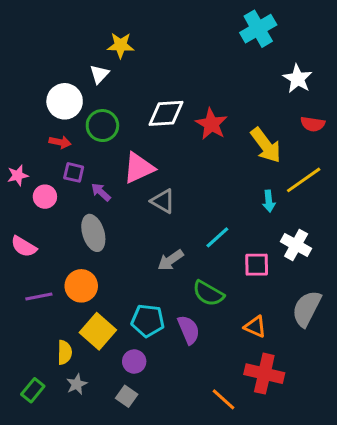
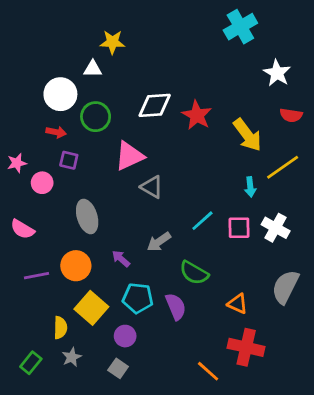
white triangle: (99, 74) -> (93, 69), turned 48
purple arrow: (101, 192) -> (121, 259), moved
pink square: (257, 265) -> (239, 228), moved

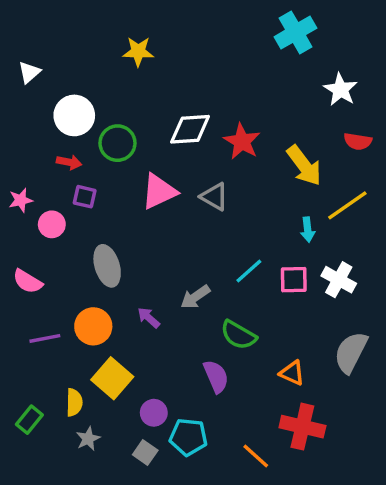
white triangle: (93, 69) -> (29, 72), moved, turned -42
gray triangle: (152, 187) -> (214, 197), moved
cyan pentagon: (138, 298) -> (188, 437), moved
green rectangle: (31, 363) -> (29, 420), moved

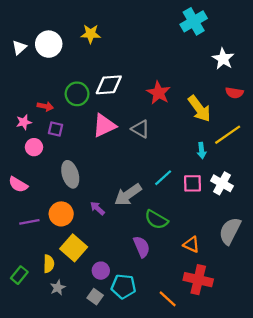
white circle: (74, 115) -> (49, 44), moved
white diamond: (190, 129) -> (109, 85), moved
pink star: (21, 200) -> (24, 122), moved
gray arrow: (195, 297) -> (128, 195), size x1.4

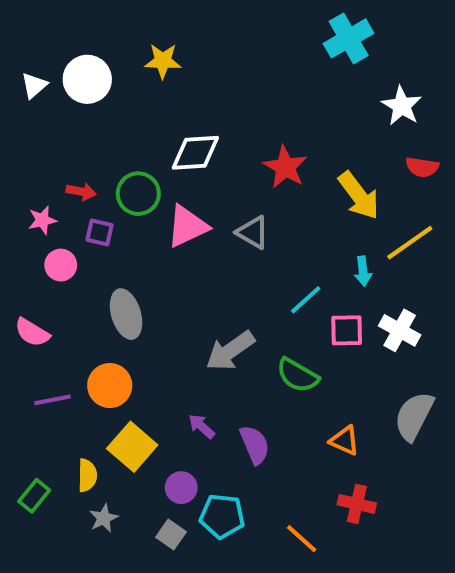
green circle: (77, 94) -> (138, 194), moved
cyan line: (163, 178) -> (306, 300), moved
purple arrow: (97, 208) -> (202, 426), moved
green semicircle: (156, 220) -> (298, 375), moved
red cross: (198, 280) -> (357, 504), size x0.7

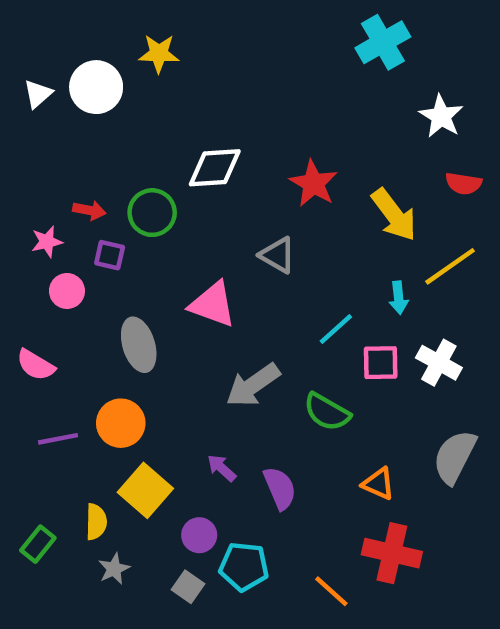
yellow star: (163, 61) -> (159, 54), moved
pink triangle: (187, 226) -> (213, 304), moved, turned 45
red cross: (357, 504) -> (392, 553), size x1.4

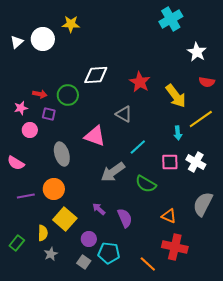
cyan line: (336, 329) -> (138, 147), moved

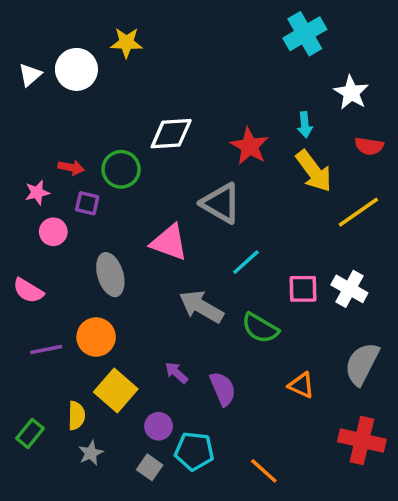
gray triangle: (124, 114) -> (221, 203), size x1.4
cyan arrow: (178, 133) -> (305, 125), moved
gray arrow: (113, 172) -> (201, 307), turned 65
red cross: (175, 247) -> (362, 441), moved

